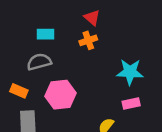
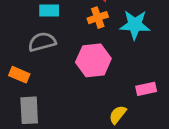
cyan star: (130, 72) -> (135, 25), moved
pink hexagon: (61, 95) -> (93, 60), moved

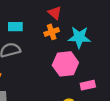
pink hexagon: (93, 60) -> (65, 64), moved

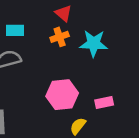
pink hexagon: (65, 64) -> (62, 95), moved

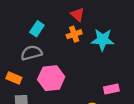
cyan rectangle: (15, 30) -> (37, 29), turned -56
pink hexagon: (62, 95) -> (51, 78), moved

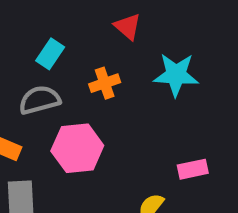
orange cross: (74, 34) -> (105, 83), moved

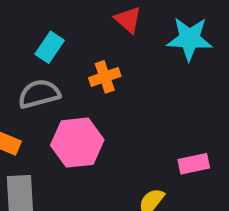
cyan star: (176, 75) -> (190, 39), moved

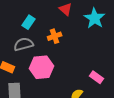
cyan star: (190, 39) -> (95, 18), turned 30
pink rectangle: (194, 164) -> (97, 77), turned 48

